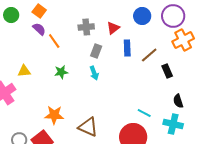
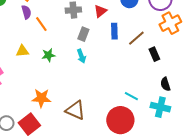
purple semicircle: (39, 29) -> (26, 12), turned 32
yellow triangle: (24, 71) -> (22, 51), moved

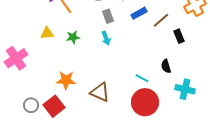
blue rectangle: (114, 31) -> (139, 13), turned 63
gray rectangle: (83, 34) -> (108, 16), turned -40
black semicircle: (165, 84) -> (166, 66), moved
cyan line: (131, 96) -> (142, 78), moved

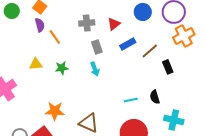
cyan line: (142, 78) -> (131, 100), moved, turned -40

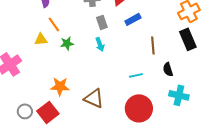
orange line: (55, 37) -> (54, 24), moved
brown line: (150, 51) -> (153, 45), moved, turned -54
black rectangle: (168, 67) -> (188, 39), moved, size x1.5
black semicircle: (155, 97) -> (168, 69), moved

